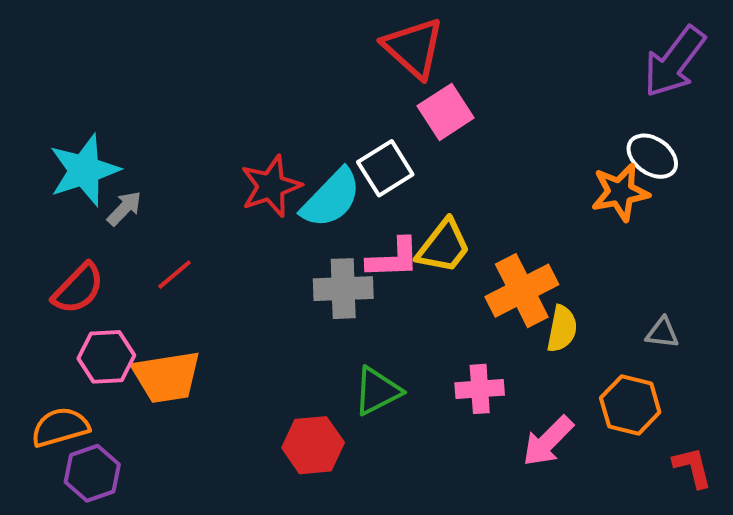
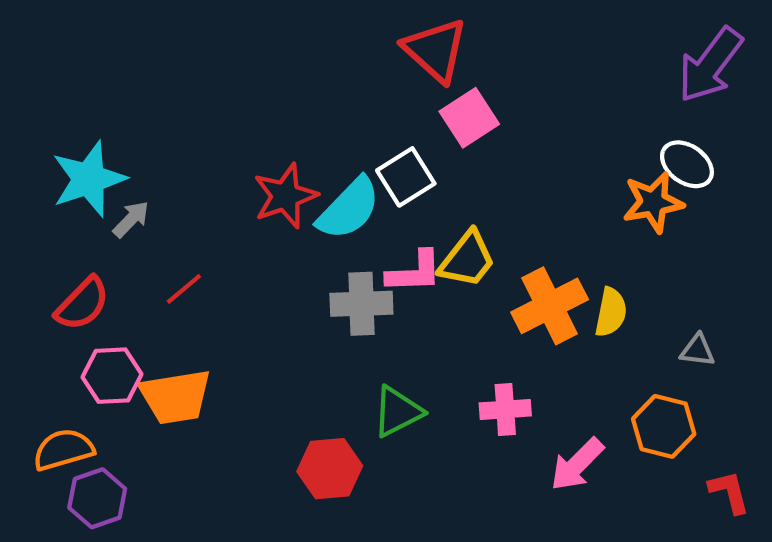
yellow semicircle: (562, 329) -> (611, 312), moved

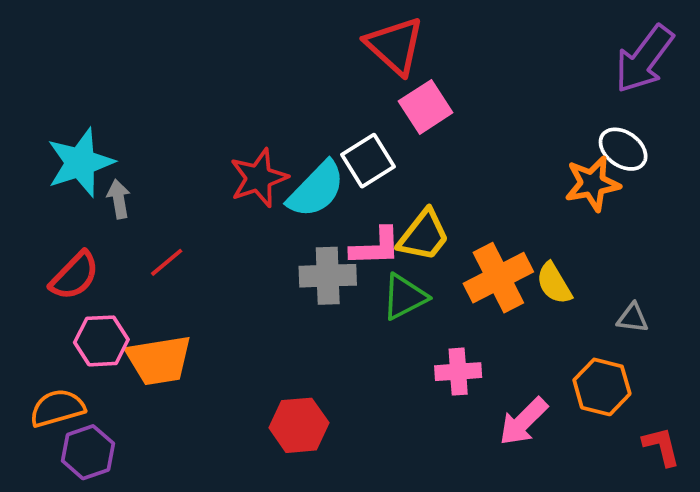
gray arrow: (131, 219) -> (119, 199), turned -54
yellow semicircle: (611, 312) -> (554, 283), turned 138
green triangle: (397, 412) -> (404, 297), moved

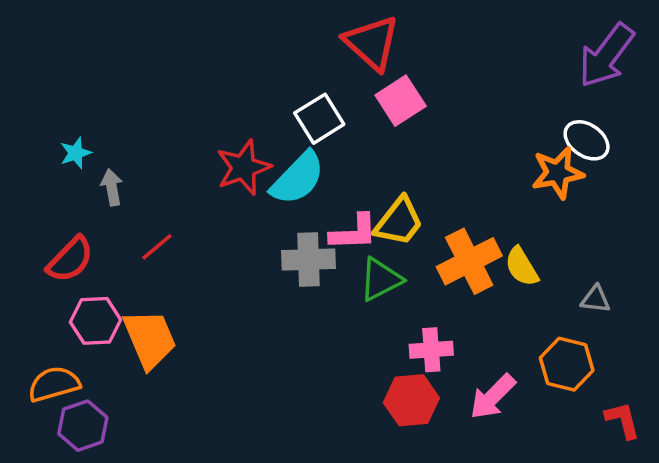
white square: (368, 161) -> (319, 119), moved
cyan star: (80, 163) -> (76, 153), size x0.5
orange trapezoid: (159, 360) -> (150, 339), turned -104
red hexagon: (299, 425) -> (411, 400), moved

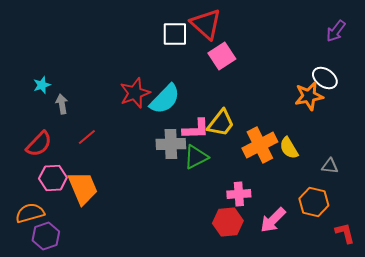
purple arrow: (606, 55) -> (336, 31), size x0.6
white square: (319, 119) -> (175, 34), moved, turned 32
green triangle: (381, 279) -> (196, 157), moved

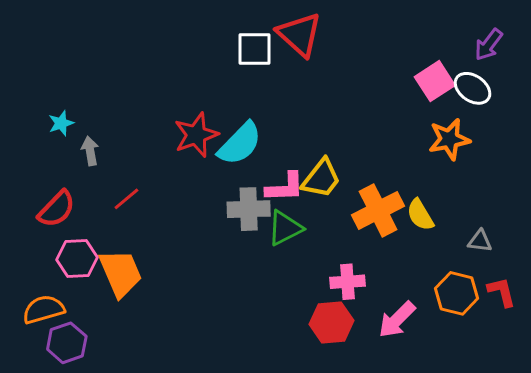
pink square: (222, 56) -> (435, 81), moved
white ellipse: (325, 78) -> (473, 88), moved
red L-shape: (345, 233) -> (502, 292), moved

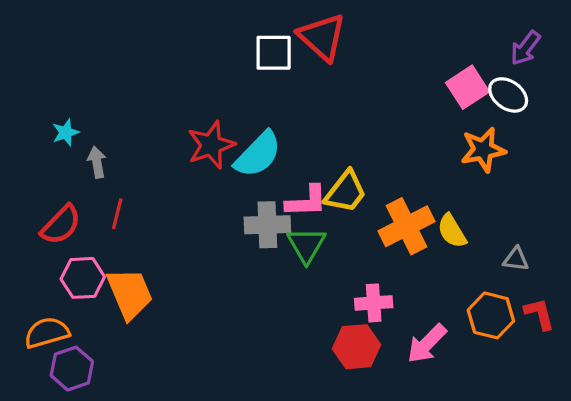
red line: (126, 199) -> (117, 214), moved, turned -36
green triangle: (285, 228) -> (306, 245), turned -33

